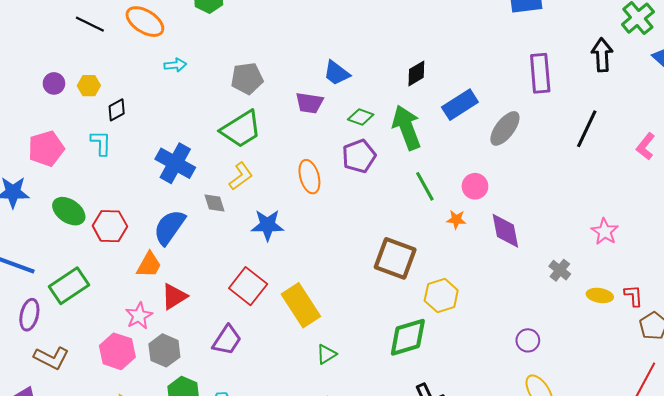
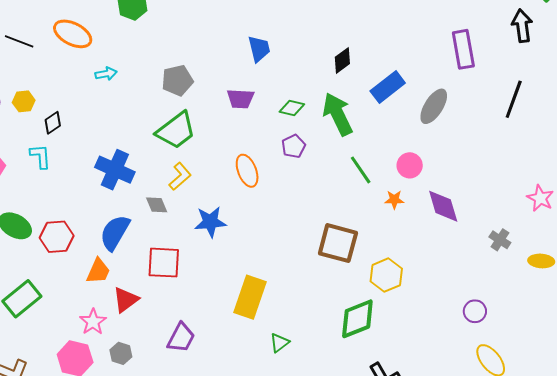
blue trapezoid: (337, 73) -> (259, 49), moved, turned -136
purple pentagon: (359, 156) -> (294, 146), size x0.7
red square: (248, 286) -> (164, 263), moved, turned -30
yellow rectangle: (301, 305) -> (250, 297), turned 57
gray hexagon: (164, 350) -> (121, 353), size x0.7

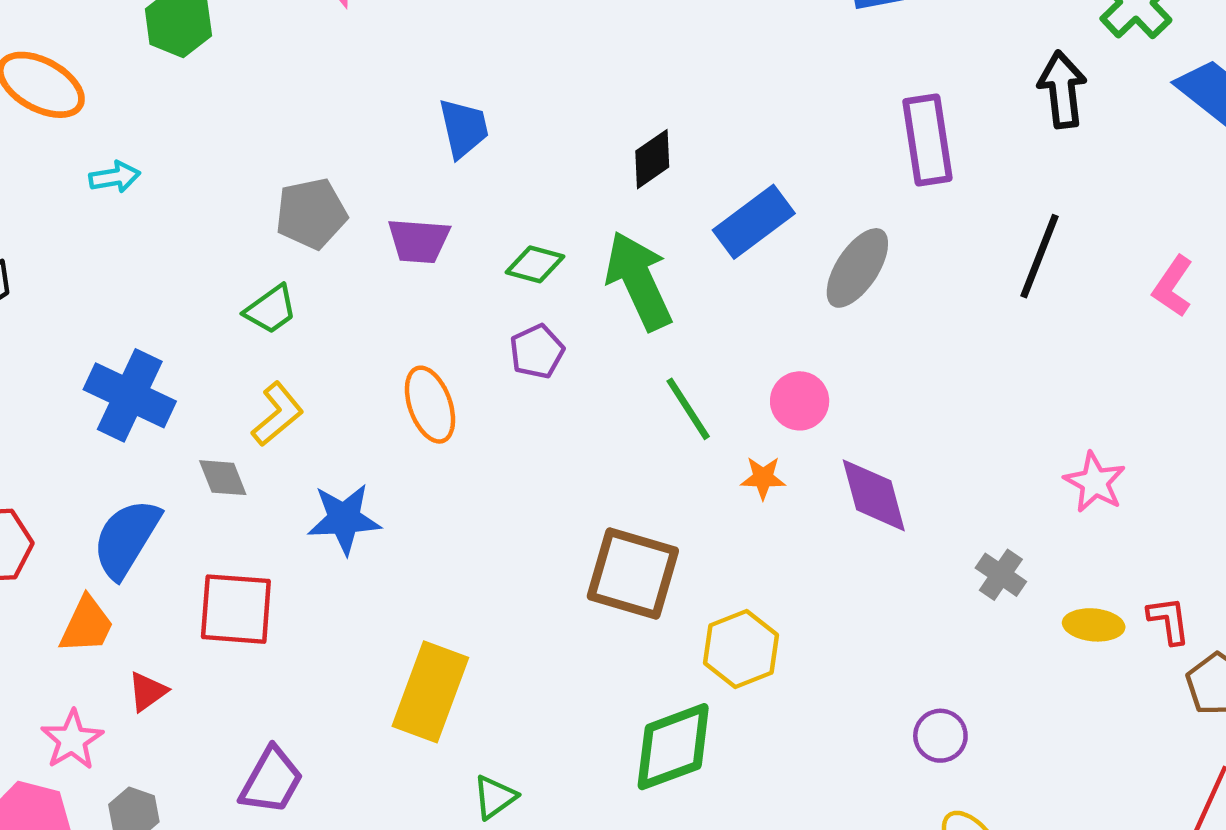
gray pentagon: (177, 80) -> (311, 214), moved
green trapezoid: (176, 130) -> (271, 309), size x0.6
red triangle: (126, 300) -> (147, 692), size x0.7

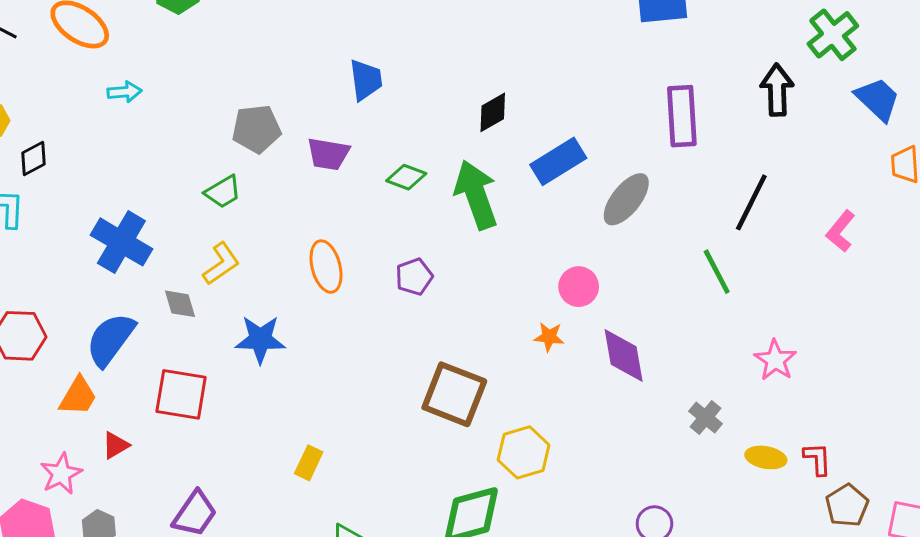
purple pentagon: (537, 351) -> (414, 277), moved
green line: (688, 409) -> (717, 272), moved
yellow rectangle: (430, 692) -> (309, 463), size x0.5

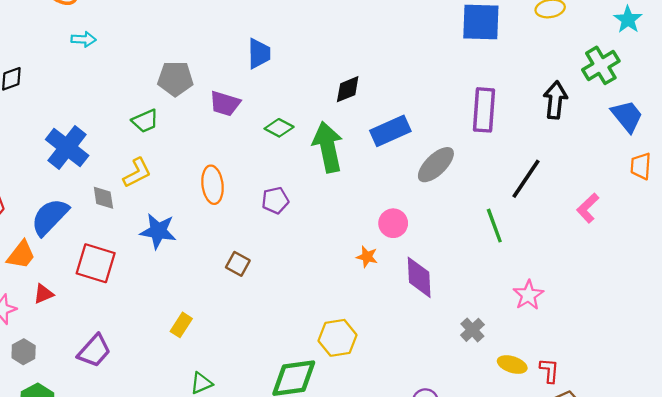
brown square: (454, 394) -> (238, 264), moved, size x0.5

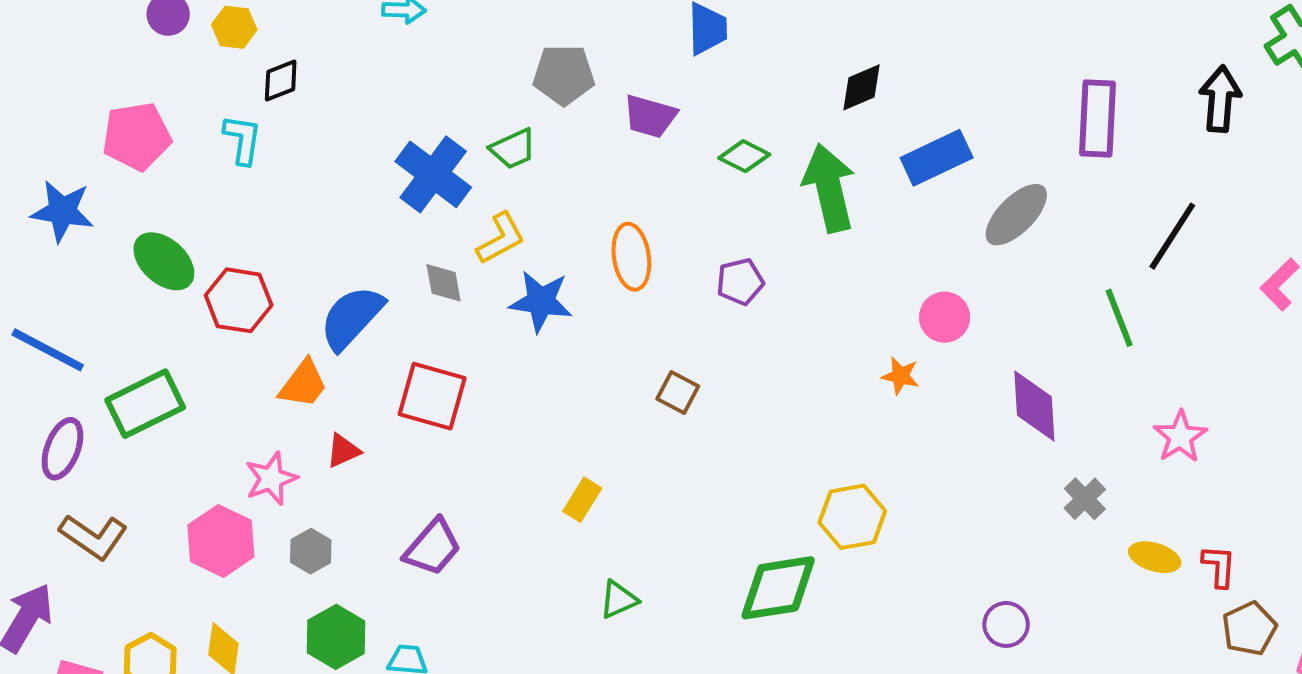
blue cross: (67, 147) -> (433, 174), moved
blue star: (158, 231) -> (541, 301), moved
purple diamond: (419, 277) -> (1034, 406), moved

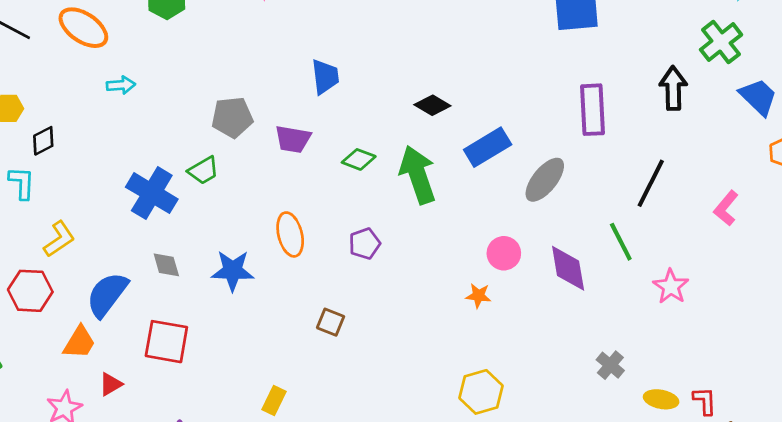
black diamond: (862, 87) -> (432, 105), turned 60
yellow L-shape: (501, 239) -> (59, 239), moved
purple diamond: (1034, 406) -> (568, 268), moved
pink star: (1180, 437) -> (671, 287), moved
yellow hexagon: (852, 517) -> (481, 392), moved

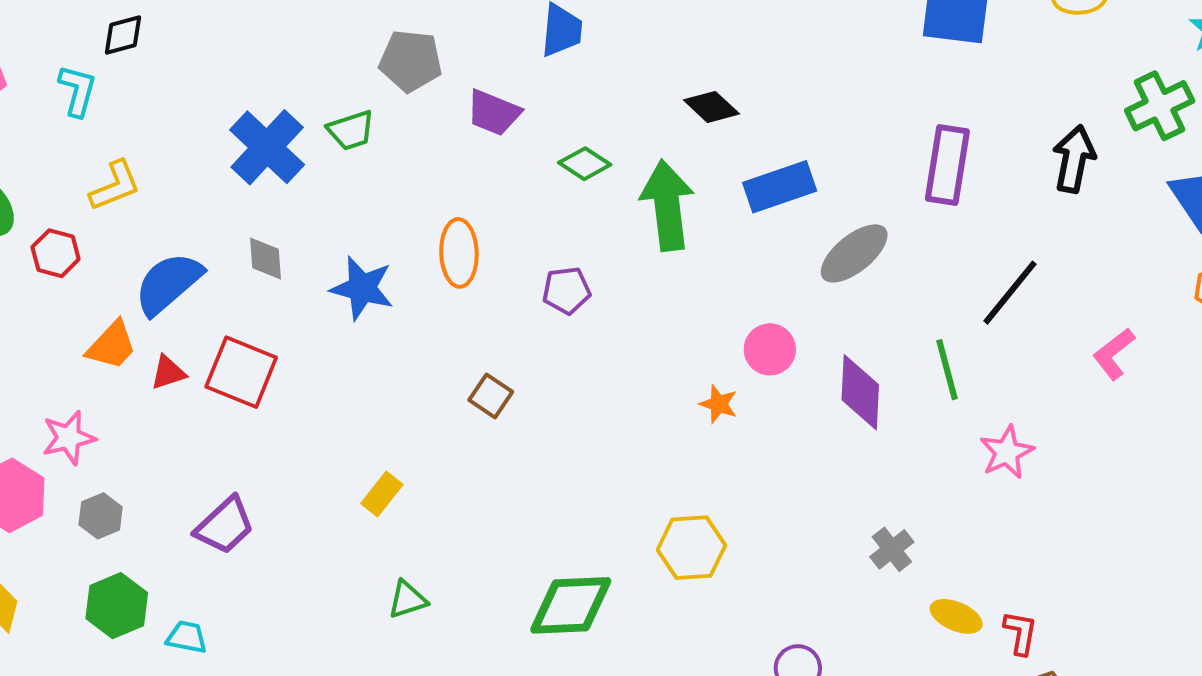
red hexagon: (30, 291) -> (56, 253), size x0.7
red triangle: (111, 384) -> (168, 373), moved

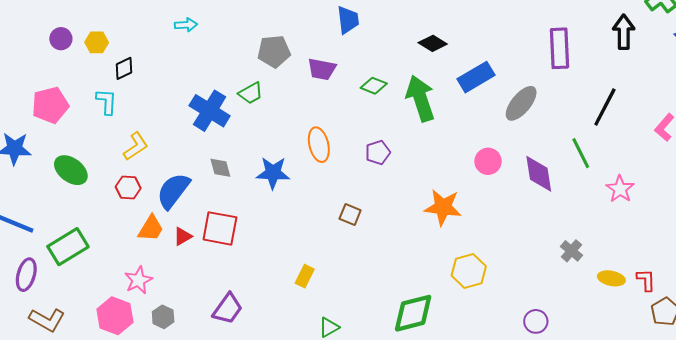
red hexagon: (56, 253) -> (128, 187), moved
orange star: (719, 404) -> (443, 207), moved, size x1.8

